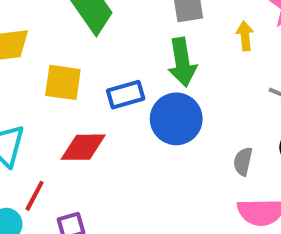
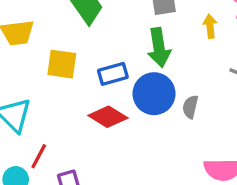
red diamond: (83, 147) -> (108, 117), moved, turned 33
gray semicircle: (243, 161) -> (190, 107), moved

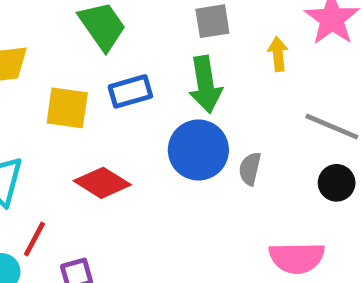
blue rectangle: (113, 74) -> (130, 91), moved
red diamond: (108, 117) -> (102, 183), moved

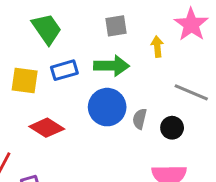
green arrow: (205, 84) -> (112, 66), turned -80
black circle: (337, 183) -> (172, 128), moved

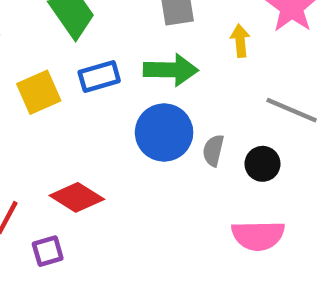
yellow square: (25, 81) -> (39, 92), turned -32
red diamond: (47, 128) -> (77, 197), moved

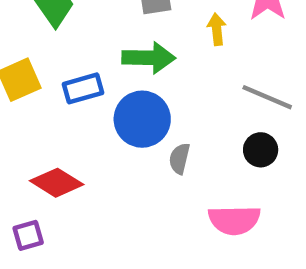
blue rectangle: (99, 77) -> (83, 88), moved
gray semicircle: (213, 150) -> (179, 159), moved
black circle: (263, 164) -> (261, 150), moved

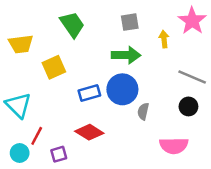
blue rectangle: (83, 88) -> (89, 93), moved
red diamond: (57, 183) -> (89, 132), moved

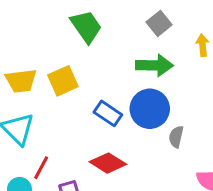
gray square: (130, 22) -> (159, 23), turned -30
yellow trapezoid: (21, 44) -> (21, 81), moved
blue rectangle: (89, 93) -> (108, 113), turned 50

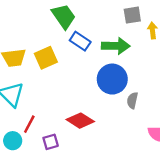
gray square: (159, 23) -> (132, 15), moved, turned 30
blue rectangle: (108, 113) -> (80, 41), moved

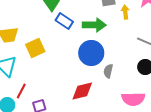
yellow square: (46, 58) -> (35, 48), moved
red diamond: (80, 121) -> (82, 91), moved, turned -45

